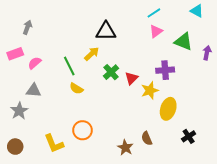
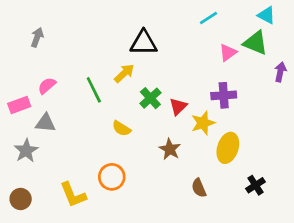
pink triangle: (156, 31) -> (228, 53), moved
green triangle: (183, 42) -> (255, 43), moved
pink rectangle: (15, 54) -> (19, 105), moved
yellow semicircle: (76, 88) -> (121, 129), moved
brown star: (125, 148) -> (170, 149), moved

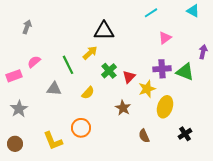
green triangle: (255, 43) -> (185, 72), moved
gray triangle: (45, 123) -> (54, 89), moved
yellow semicircle: (121, 129) -> (88, 93), turned -80

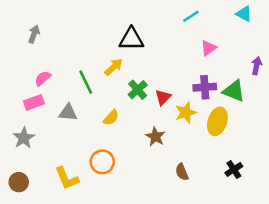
pink rectangle: (14, 76) -> (34, 102), moved
yellow ellipse: (165, 107) -> (217, 121), moved

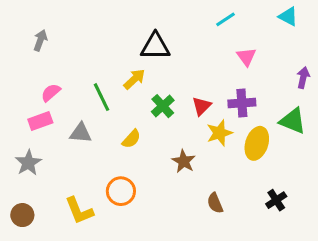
pink triangle: (209, 48) -> (246, 57), turned -30
green triangle: (234, 91) -> (293, 121), moved
red triangle: (163, 97) -> (202, 106), moved

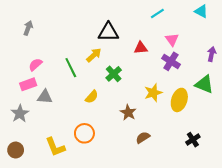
purple cross: (242, 103) -> (171, 61), moved, turned 36
red triangle: (202, 106) -> (141, 48), moved, turned 40
gray triangle: (81, 133) -> (45, 97), moved
brown semicircle: (215, 203) -> (143, 137), moved, turned 80

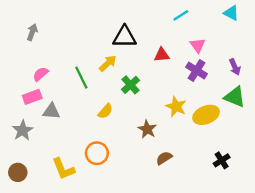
purple arrow: (212, 54) -> (235, 67), moved, turned 144
yellow star: (153, 93) -> (176, 106), turned -30
yellow ellipse: (179, 100) -> (206, 115), turned 50

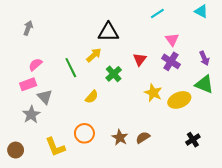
red triangle: (162, 55) -> (140, 59), moved, turned -48
gray triangle: (51, 111) -> (45, 97), turned 42
brown star: (147, 129) -> (120, 138), moved
gray star: (23, 130) -> (31, 115), moved

